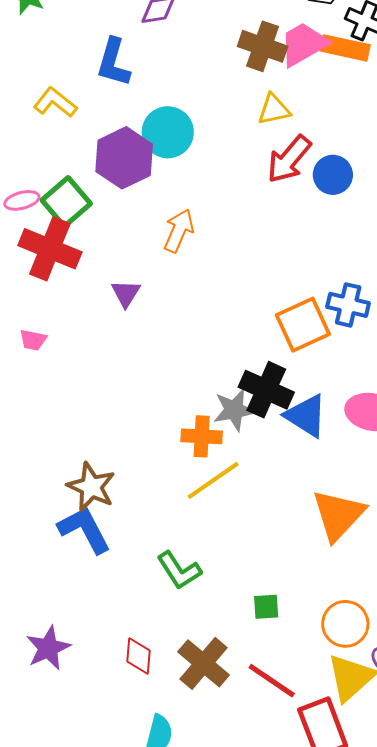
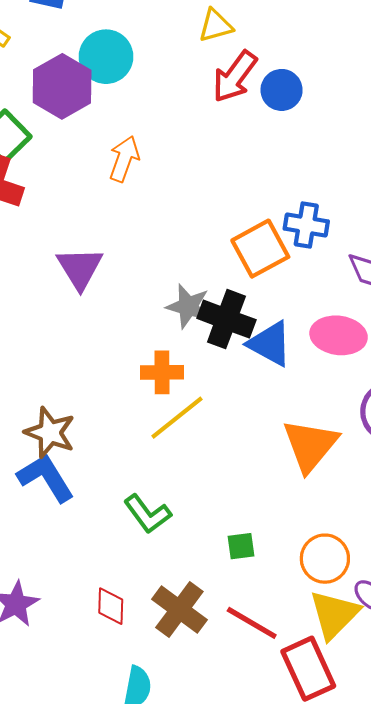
purple triangle: (126, 293) -> (80, 268), moved, size x1.5
gray star: (234, 410) -> (188, 306), moved, turned 30

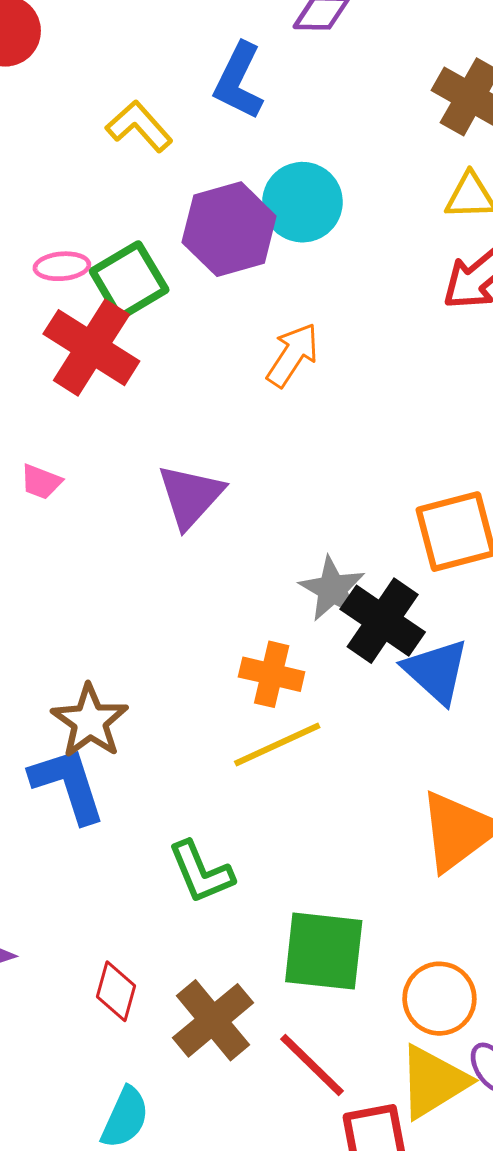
green square: (241, 546) -> (324, 951), size x2.0

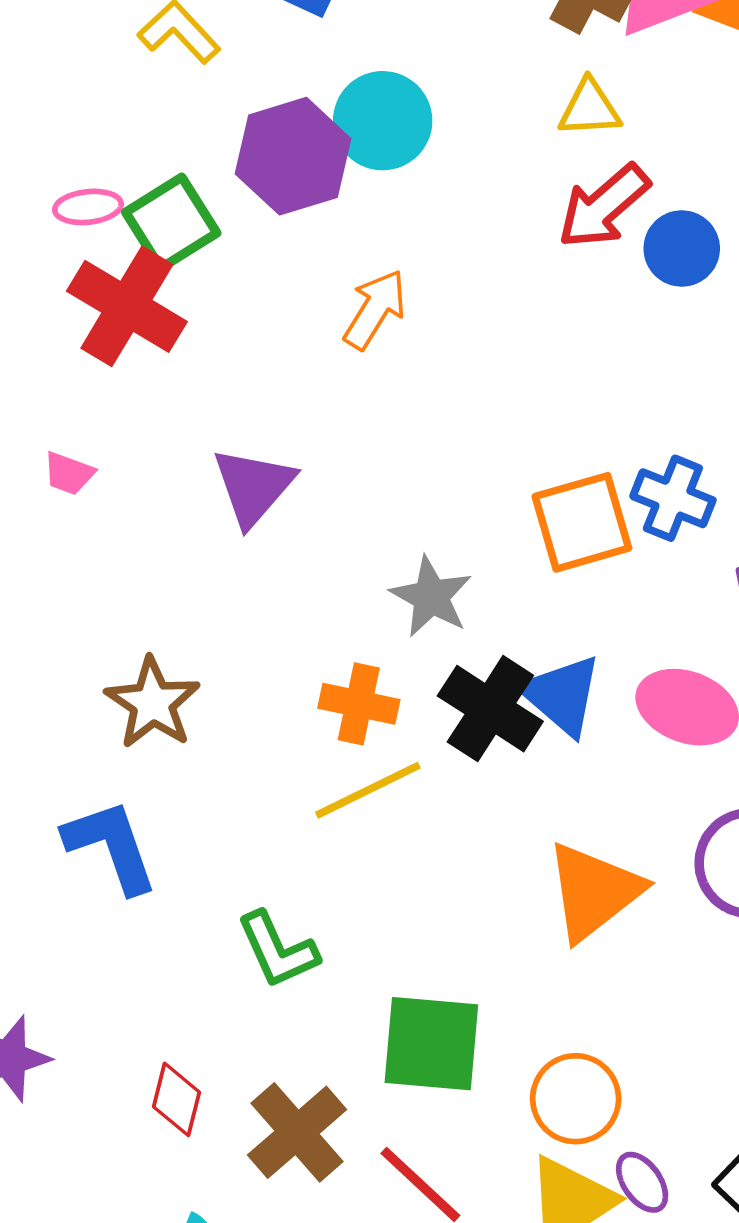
black cross: (383, 621) -> (490, 709), moved
brown star: (90, 721) -> (153, 703), moved

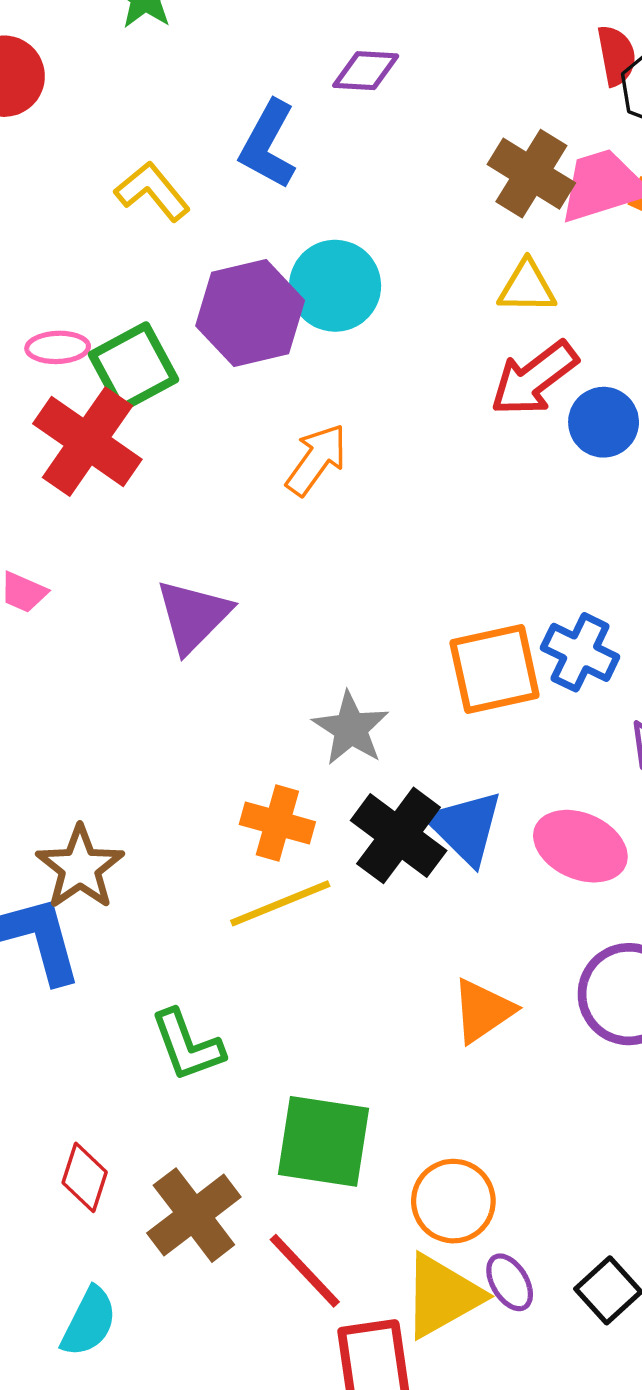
brown star: (153, 703) -> (80, 867), moved
orange triangle: (594, 891) -> (483, 1011), size x0.7

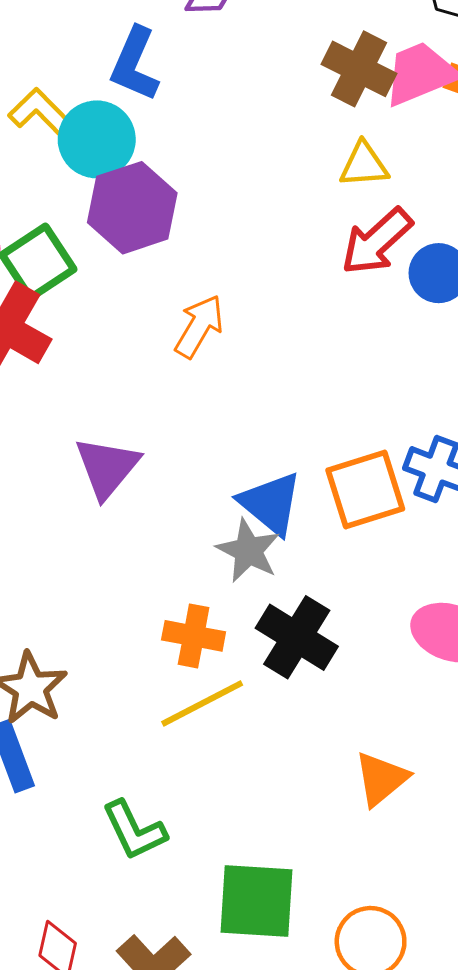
cyan circle: (335, 286) -> (97, 139), moved
blue triangle: (465, 827) -> (271, 503), moved

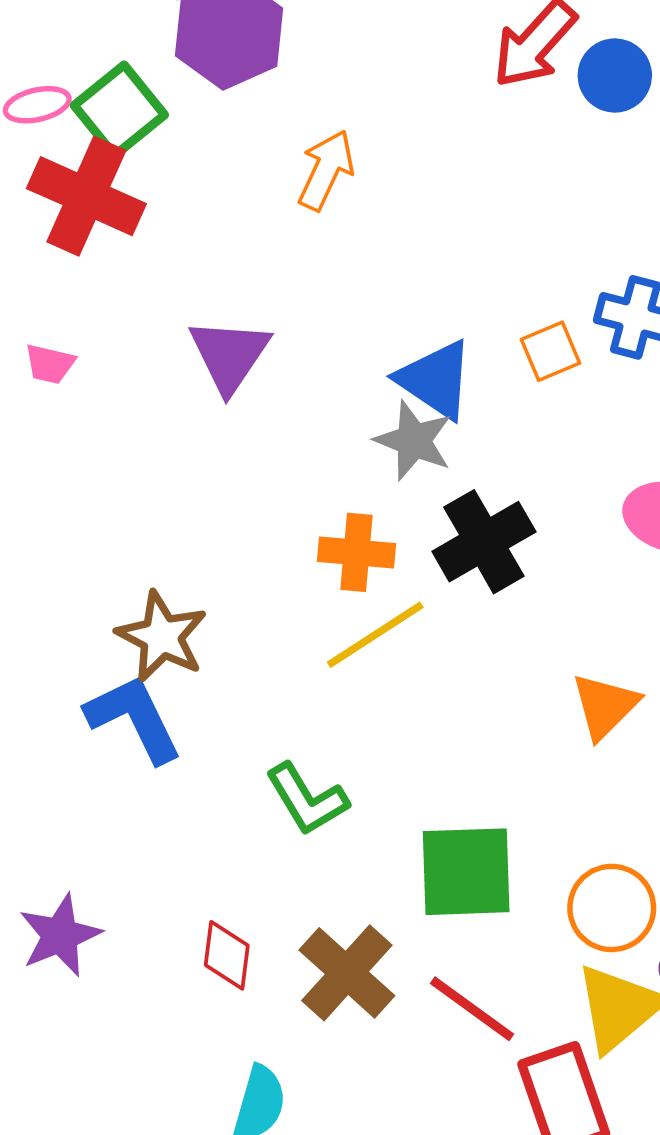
orange square: (365, 490) -> (550, 351), size x0.6
black cross: (297, 637) -> (484, 542), turned 34

